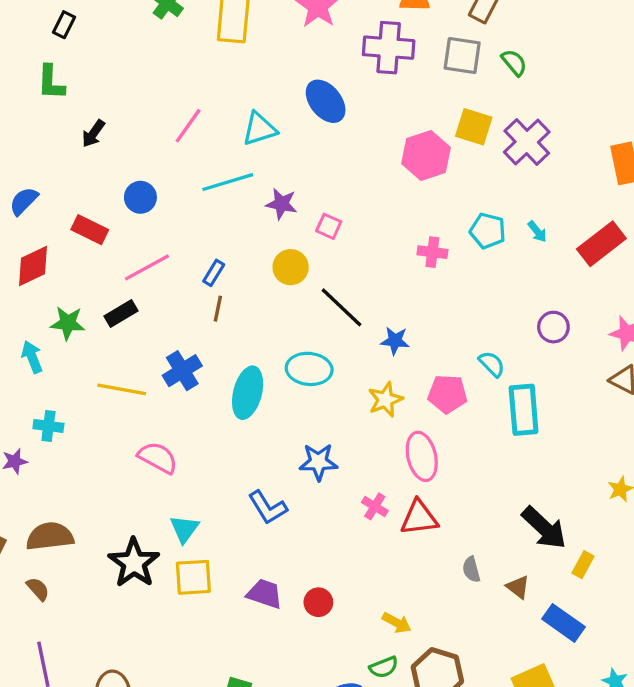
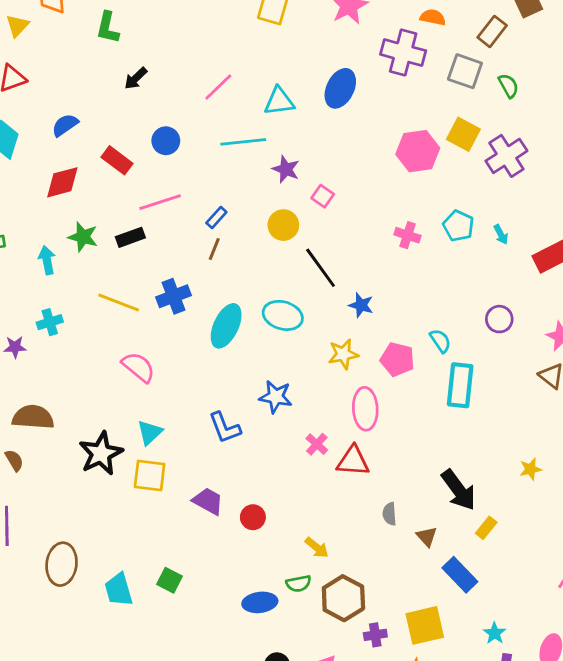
blue ellipse: (326, 101) -> (340, 88), turned 54
cyan cross: (48, 426) -> (50, 322), turned -35

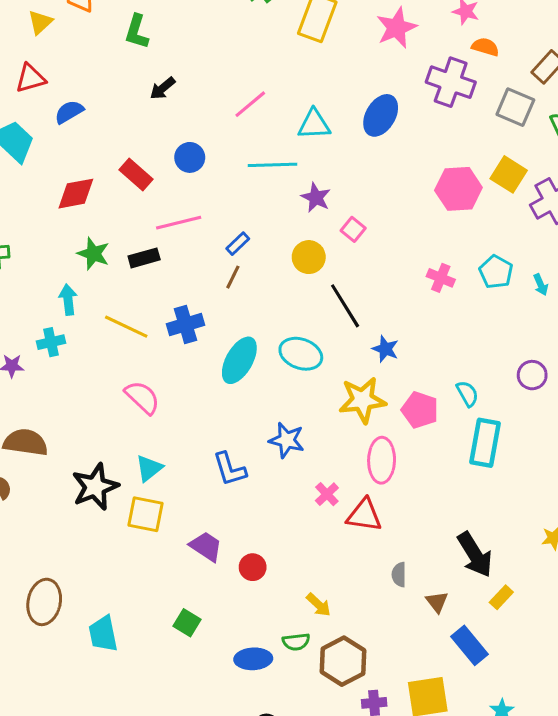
blue semicircle: (65, 125) -> (69, 112), moved
cyan arrow: (47, 260) -> (68, 300), moved
yellow star: (343, 354) -> (362, 400), size x1.4
green square: (170, 580) -> (187, 623), moved

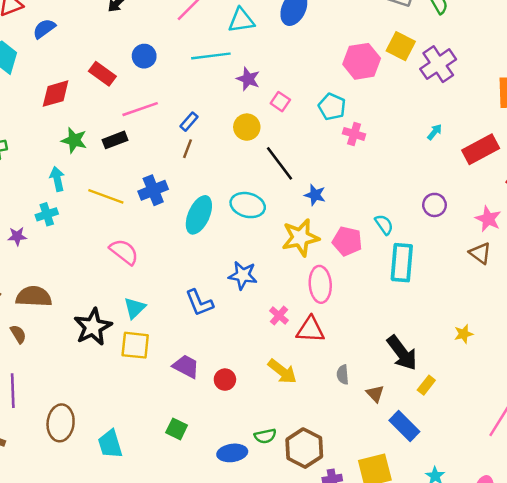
cyan pentagon: (496, 272) -> (332, 107), moved
cyan arrow: (541, 285) -> (435, 132), turned -112
yellow arrow: (319, 605) -> (282, 371), moved, size x1.4

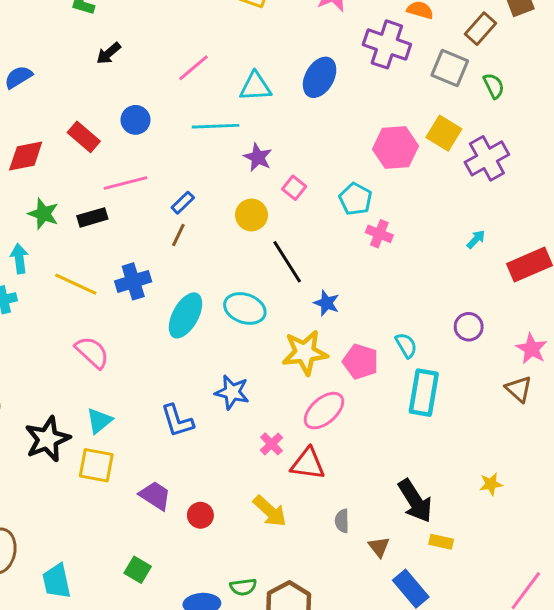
pink ellipse: (320, 284) -> (324, 411), turned 48
yellow rectangle: (426, 385) -> (441, 542), turned 60

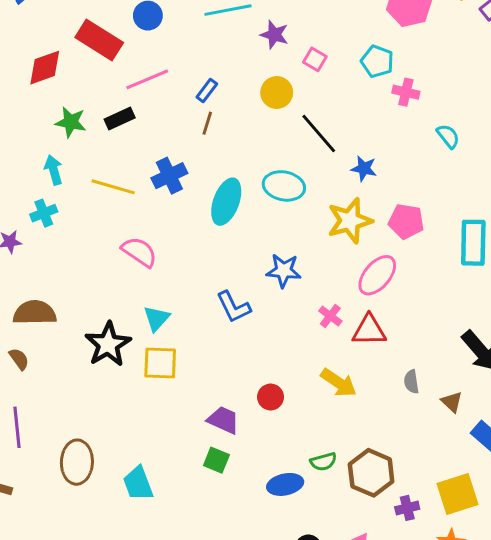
red rectangle: (84, 137) -> (99, 40), size x1.4
cyan semicircle: (406, 345) -> (448, 136), moved
purple trapezoid: (155, 496) -> (223, 420), moved

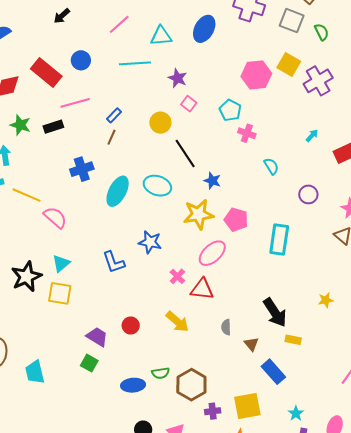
purple star: (274, 35) -> (178, 78), moved
yellow line: (113, 187) -> (27, 195), moved

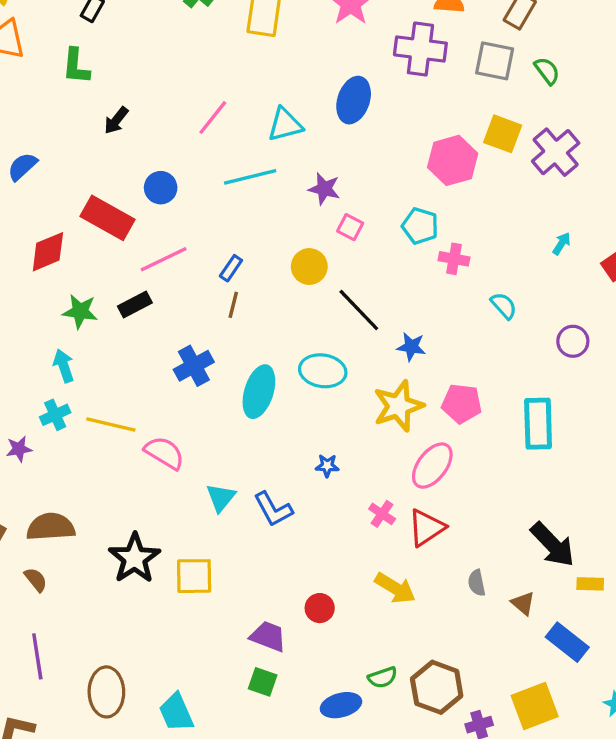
blue star: (150, 242) -> (327, 466), size x0.6
cyan triangle: (61, 263) -> (221, 498), moved
red triangle: (202, 289) -> (426, 528), turned -30

